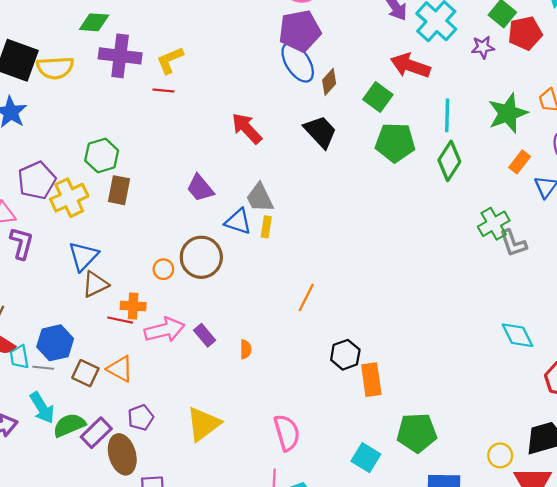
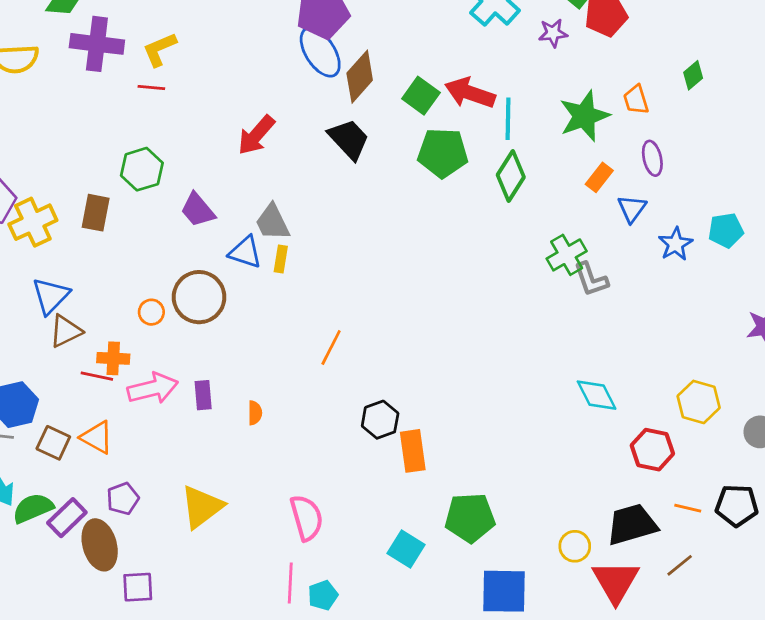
red arrow: (410, 66) -> (470, 93), moved
brown diamond: (329, 82) -> (360, 77), size x1.5
red arrow: (247, 128) -> (256, 135), turned -96
green hexagon: (102, 155) -> (142, 169), moved
purple rectangle: (205, 335) -> (203, 395), turned 35

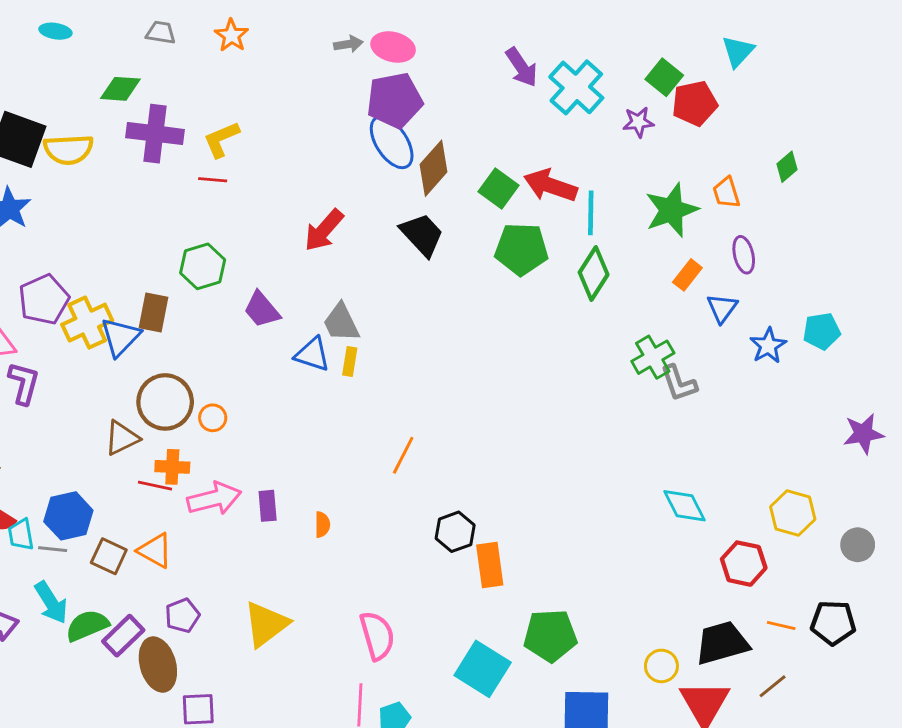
blue triangle: (51, 296) -> (120, 337), moved
brown circle: (199, 297) -> (165, 402), moved
cyan square: (406, 549) -> (483, 669), size x1.4

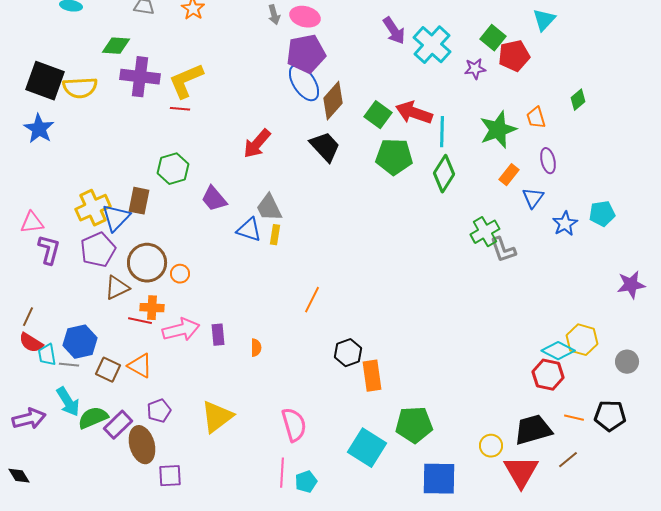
gray arrow: (348, 44) -> (274, 15), turned 84
yellow L-shape: (221, 139) -> (186, 81), size x1.4
purple pentagon: (44, 299) -> (98, 250), moved
cyan diamond: (685, 506) -> (558, 351), moved, turned -36

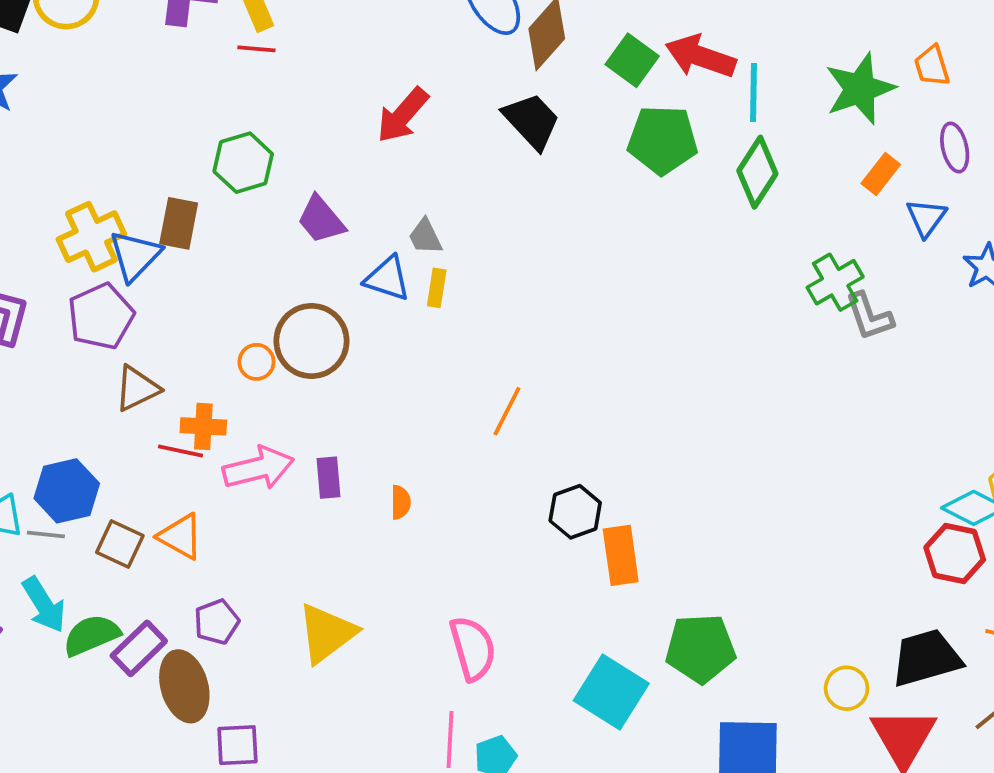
gray trapezoid: (269, 208) -> (425, 237), size x0.7
brown circle: (147, 263) -> (311, 341), moved

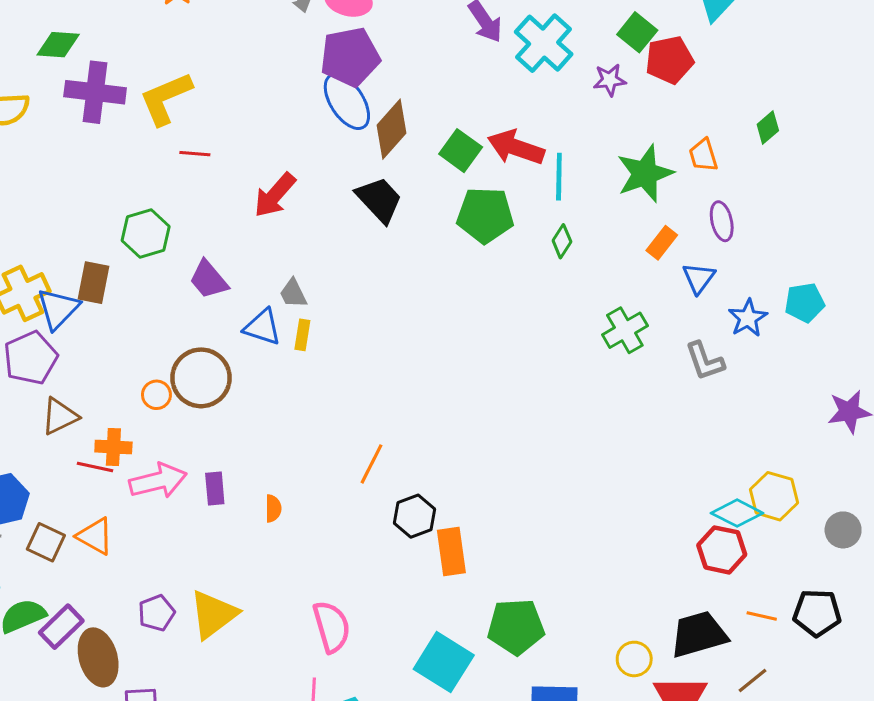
red line: (256, 49) -> (195, 154), moved
green diamond: (757, 172) -> (562, 241), size x0.6
gray L-shape: (869, 316) -> (705, 361), moved
orange line: (507, 411) -> (372, 464), moved
purple pentagon: (217, 622) -> (156, 613), moved

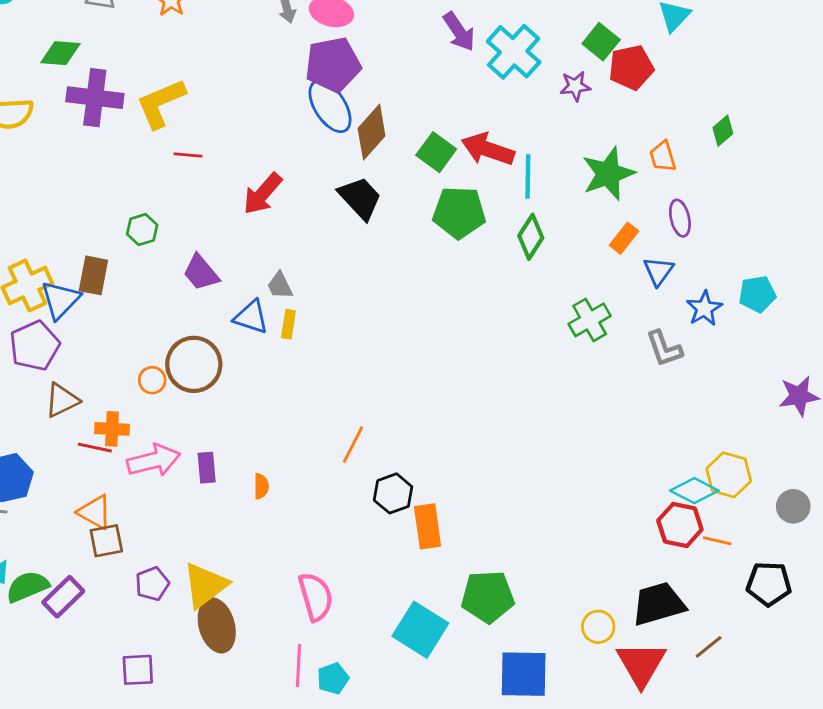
green hexagon: (146, 234) -> (142, 230), size x0.7
green diamond: (562, 241) -> (531, 237), size x1.4
brown square: (46, 542) -> (106, 541), moved, turned -36
orange line: (762, 616) -> (717, 541), moved
brown ellipse: (98, 657) -> (217, 625), moved

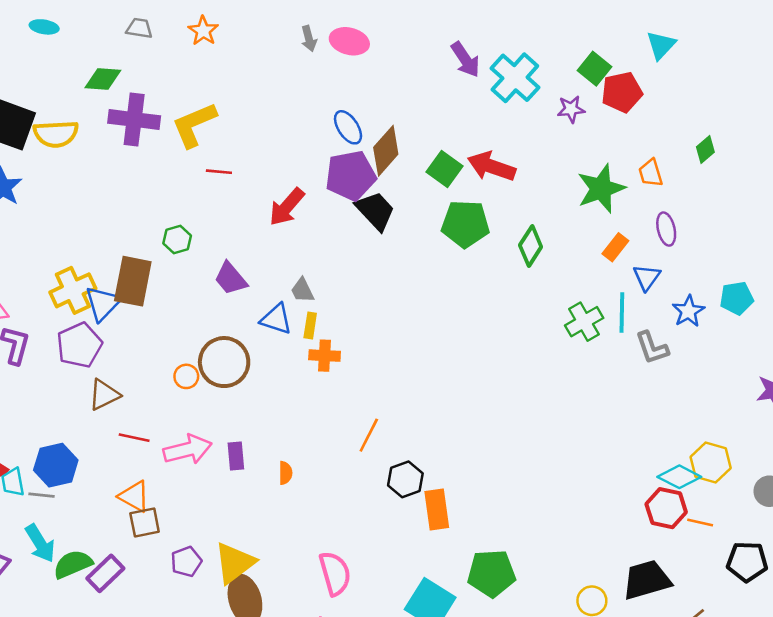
purple pentagon: (333, 65) -> (351, 176), moved
blue ellipse: (330, 106) -> (348, 127), size x0.7
cyan line: (528, 176) -> (622, 313), moved
brown rectangle: (93, 275) -> (133, 281), size x1.4
orange cross: (112, 429) -> (325, 356), moved

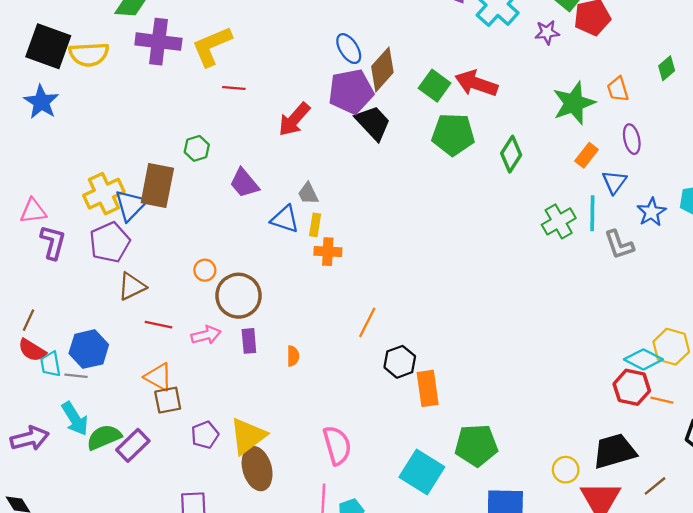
brown circle: (224, 362) -> (238, 296), moved
pink arrow: (188, 449) -> (206, 335), size x0.7

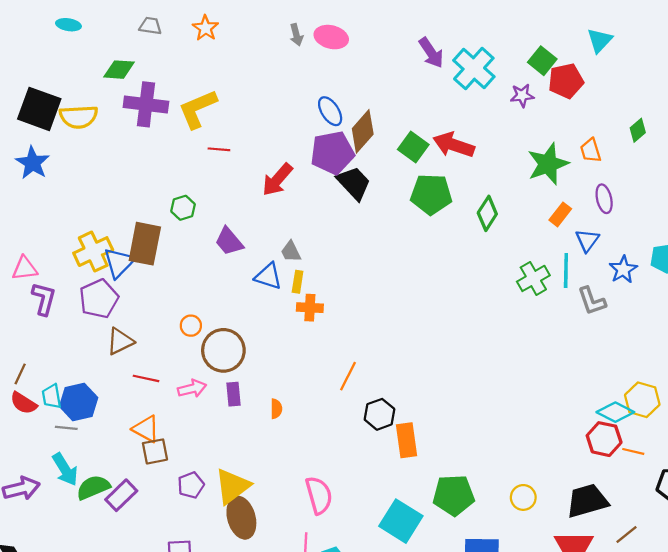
cyan trapezoid: (51, 364) -> (52, 396), moved
yellow circle: (566, 470) -> (523, 497), moved

